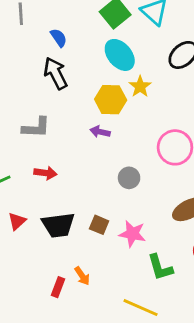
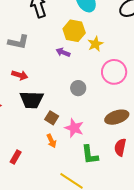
yellow star: (140, 86) -> (95, 44), moved
black trapezoid: (58, 225) -> (32, 100), moved
orange arrow: (82, 276) -> (51, 141), moved

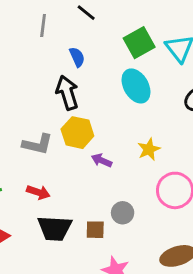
yellow hexagon: (74, 31) -> (77, 133), moved
brown square: (52, 118) -> (95, 230), moved, turned -32

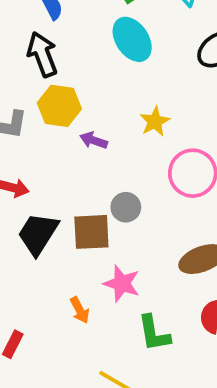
black trapezoid: (55, 228) -> (38, 234), turned 123
brown square: (95, 230) -> (91, 232), size x1.5

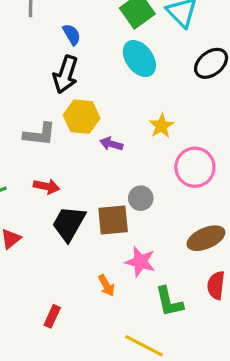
black arrow: (42, 54) -> (65, 74), turned -138

